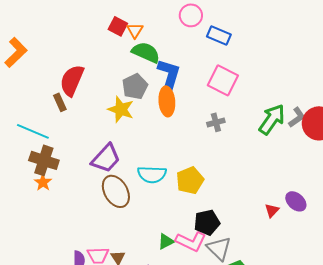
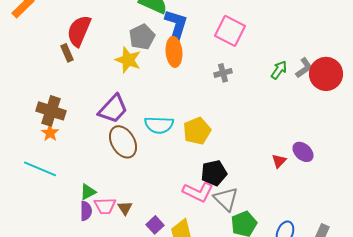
green arrow: (272, 119) -> (279, 70), size x0.6
cyan line: (33, 131) -> (40, 169), moved
green triangle: (166, 241) -> (88, 192), moved

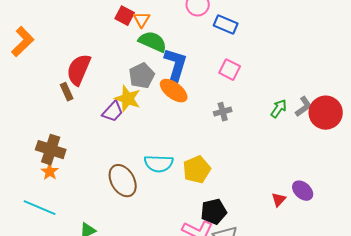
pink square: (230, 31) -> (230, 70), size x0.7
orange ellipse: (174, 52) -> (174, 91), turned -48
purple trapezoid: (113, 109) -> (113, 112), moved, size x0.7

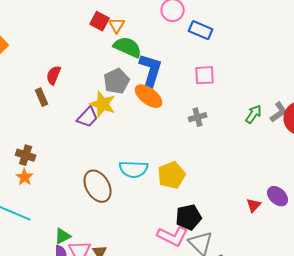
red semicircle: (79, 70) -> (54, 75), size x0.6
pink square: (230, 70) -> (205, 75), turned -30
brown cross: (51, 150) -> (26, 155), size x0.7

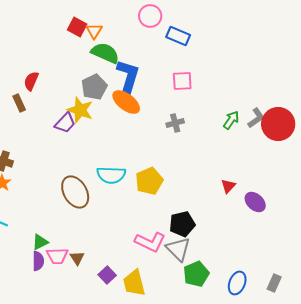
red triangle: (254, 205) -> (228, 186), moved
black pentagon: (189, 217) -> (182, 224), moved

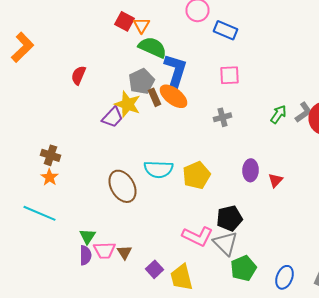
brown rectangle: (19, 103) -> (154, 97), moved
purple ellipse: (255, 202) -> (250, 170), moved, turned 50
green triangle: (40, 242) -> (88, 236), turned -30

